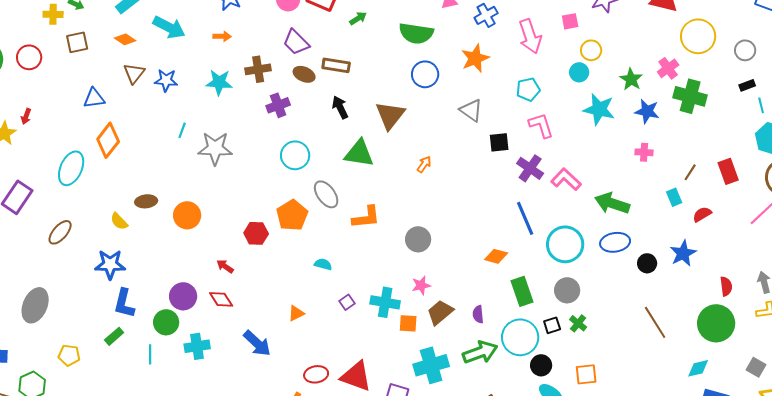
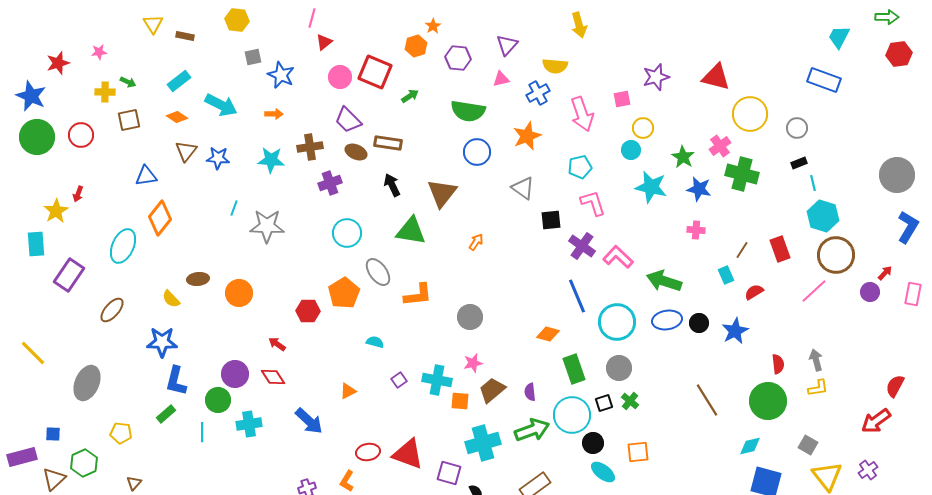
black circle: (647, 263) -> (699, 323), moved

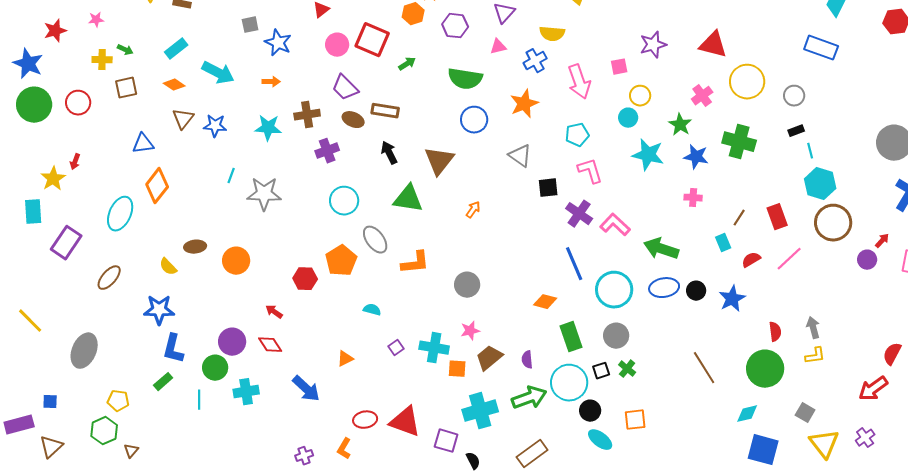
pink cross: (720, 146) -> (702, 96), moved
pink line: (814, 291) -> (789, 259), moved
green hexagon: (84, 463) -> (104, 431), moved

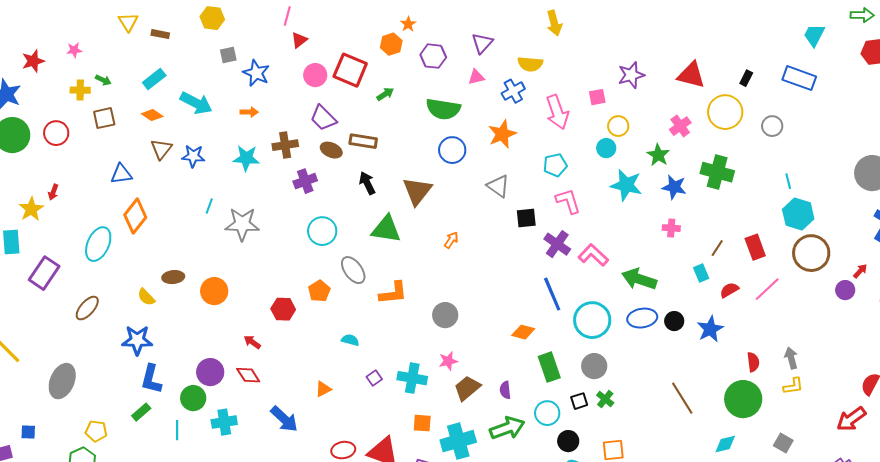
black rectangle: (796, 131) -> (746, 78), moved, turned -42
orange pentagon: (341, 261) -> (319, 291), size x0.7
orange square: (457, 369) -> (422, 423), moved
cyan circle: (569, 383) -> (547, 413), size x0.7

